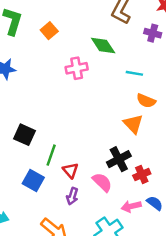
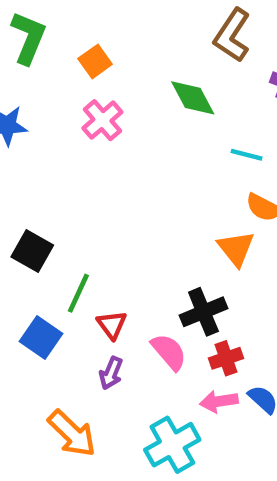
pink cross: (77, 68) -> (102, 120), moved, turned -35
red cross: (142, 175) -> (226, 358), moved

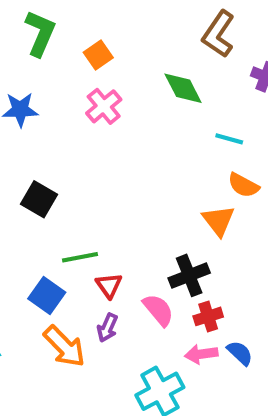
black square: (32, 251) -> (39, 199), moved
green line: (78, 293) -> (80, 257), turned 54
orange arrow: (72, 433) -> (64, 346), moved

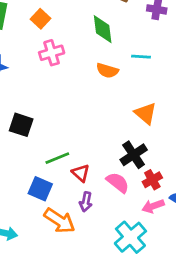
green diamond: (183, 88) -> (103, 29), turned 32
pink cross: (104, 106) -> (52, 53), turned 35
orange semicircle: (243, 185) -> (107, 71), moved

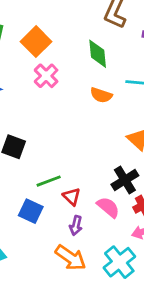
orange square: (40, 19) -> (36, 42), size x1.5
pink cross: (52, 53) -> (46, 76), turned -30
orange arrow: (59, 221) -> (71, 258), moved

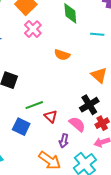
orange semicircle: (101, 95) -> (62, 55), moved
purple arrow: (76, 225) -> (64, 141), moved

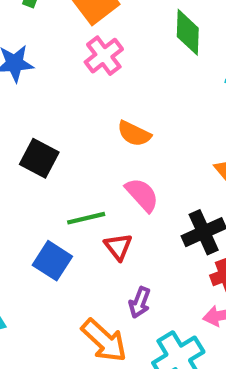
orange semicircle: (62, 55) -> (134, 134), moved
pink semicircle: (77, 124) -> (142, 195), moved

